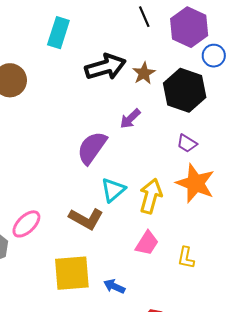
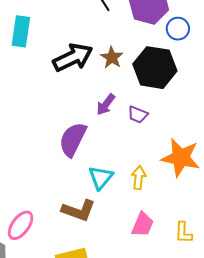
purple trapezoid: (187, 143) -> (138, 115), moved
yellow arrow: (151, 196) -> (139, 178), size x0.7

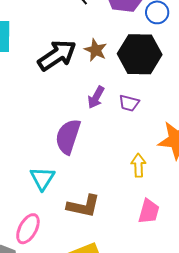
cyan triangle: (101, 177) -> (42, 178), moved

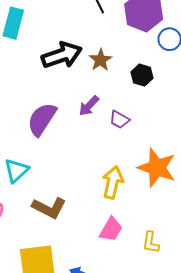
black hexagon: (140, 54) -> (142, 75), size x0.5
purple semicircle: (68, 137) -> (42, 119), moved
yellow arrow: (138, 165) -> (113, 182), size x1.4

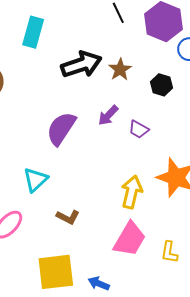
brown L-shape: (49, 208) -> (68, 217), size x0.7
pink trapezoid: (111, 229) -> (130, 239), size x1.4

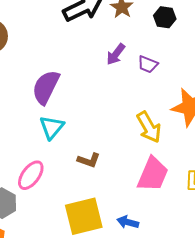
purple semicircle: (61, 128) -> (46, 87), moved
yellow arrow: (132, 192) -> (149, 127), turned 144

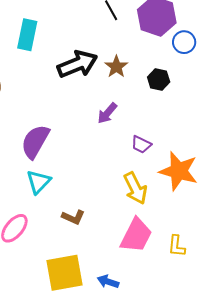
purple trapezoid: (148, 64) -> (141, 145), moved

